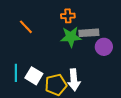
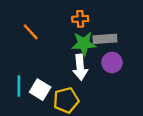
purple circle: (104, 47) -> (112, 63), moved
white arrow: (74, 80) -> (80, 67), moved

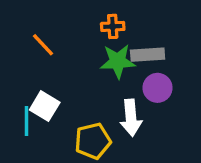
white arrow: (80, 67) -> (131, 118), moved
white square: (40, 90) -> (45, 106), moved

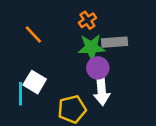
orange cross: (113, 26) -> (87, 20), turned -30
purple circle: (157, 88) -> (98, 68), moved

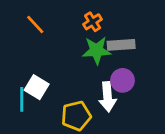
orange line: (33, 34) -> (35, 25), moved
purple circle: (98, 68) -> (123, 80), moved

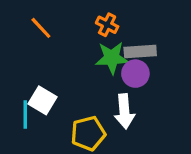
orange cross: (93, 22) -> (107, 25), turned -30
purple circle: (123, 80) -> (135, 74), moved

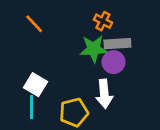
orange cross: (107, 25) -> (103, 21), moved
cyan line: (25, 115) -> (32, 107), moved

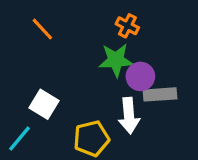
gray rectangle: (117, 44) -> (160, 94), moved
cyan line: (32, 107) -> (20, 139), moved, turned 40

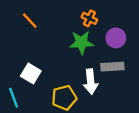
purple circle: (140, 76) -> (116, 38), moved
cyan line: (20, 139) -> (14, 98), turned -60

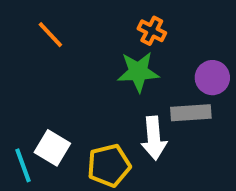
purple circle: (116, 38) -> (212, 78), moved
white square: (31, 74) -> (52, 148), moved

